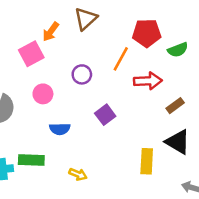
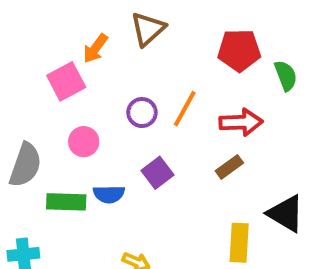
green semicircle: (178, 50) -> (286, 76), turned -90
orange line: (121, 59) -> (185, 109), moved
brown rectangle: (175, 106) -> (229, 167), moved
purple square: (105, 115) -> (158, 173), moved
green rectangle: (31, 160) -> (66, 202), moved

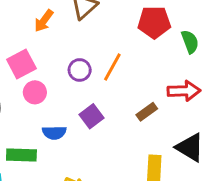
pink square: (66, 81) -> (21, 64), moved
red arrow: (241, 122) -> (184, 91), moved
green rectangle: (66, 202) -> (21, 155), moved

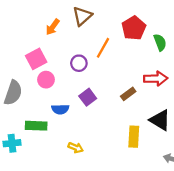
red pentagon: (154, 22) -> (134, 28), turned -30
orange line: (112, 67) -> (103, 48), moved

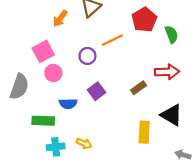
orange line: (103, 48) -> (112, 40), turned 35
cyan cross: (12, 143) -> (56, 147), moved

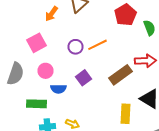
orange line: (112, 40) -> (98, 45), moved
pink circle: (53, 73) -> (46, 71), moved
brown rectangle: (139, 88) -> (120, 75), size x1.6

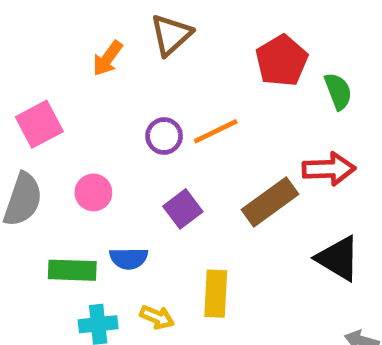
pink square: (36, 43) -> (39, 124), moved
blue semicircle: (58, 89) -> (129, 258), moved
yellow rectangle: (126, 114) -> (216, 294), moved

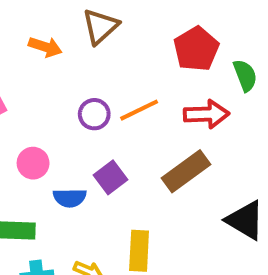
orange arrow: (108, 58) -> (45, 47), turned -108
red arrow: (329, 169) -> (206, 114), moved
blue semicircle: (129, 258) -> (70, 198), moved

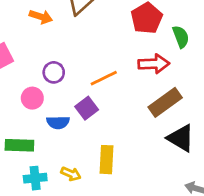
orange line: (139, 110) -> (104, 78), moved
purple circle: (94, 114) -> (54, 72), moved
brown rectangle: (186, 171) -> (165, 102), moved

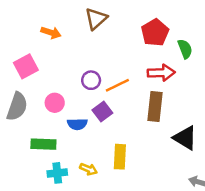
orange arrow: (41, 17) -> (51, 33), moved
purple circle: (54, 72) -> (91, 80), moved
brown rectangle: (165, 102) -> (155, 107), moved, turned -48

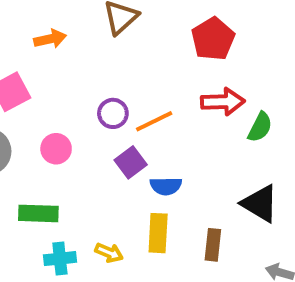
orange arrow: (51, 33) -> (50, 39), turned -30
green semicircle: (185, 49) -> (260, 127), moved, turned 48
brown rectangle: (155, 107) -> (213, 245), moved, size x0.7
blue semicircle: (77, 124) -> (166, 186), moved

